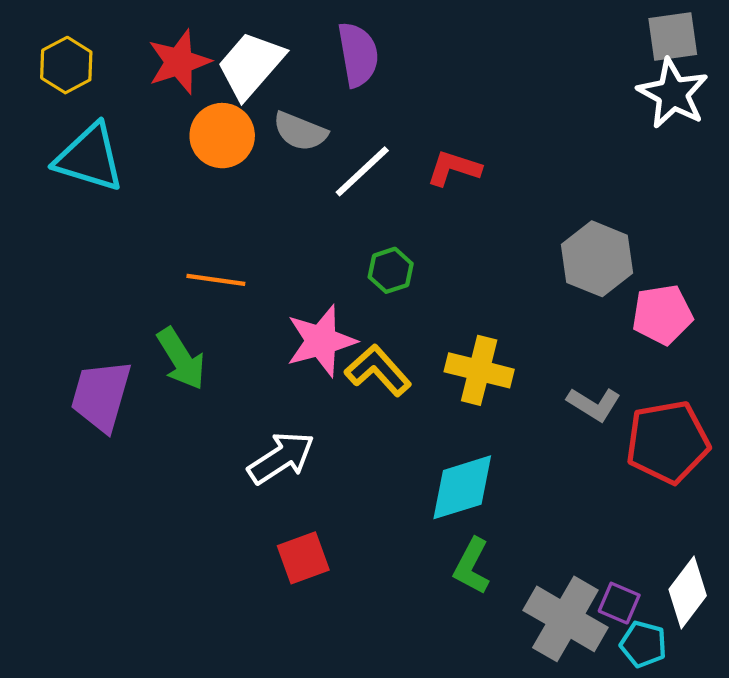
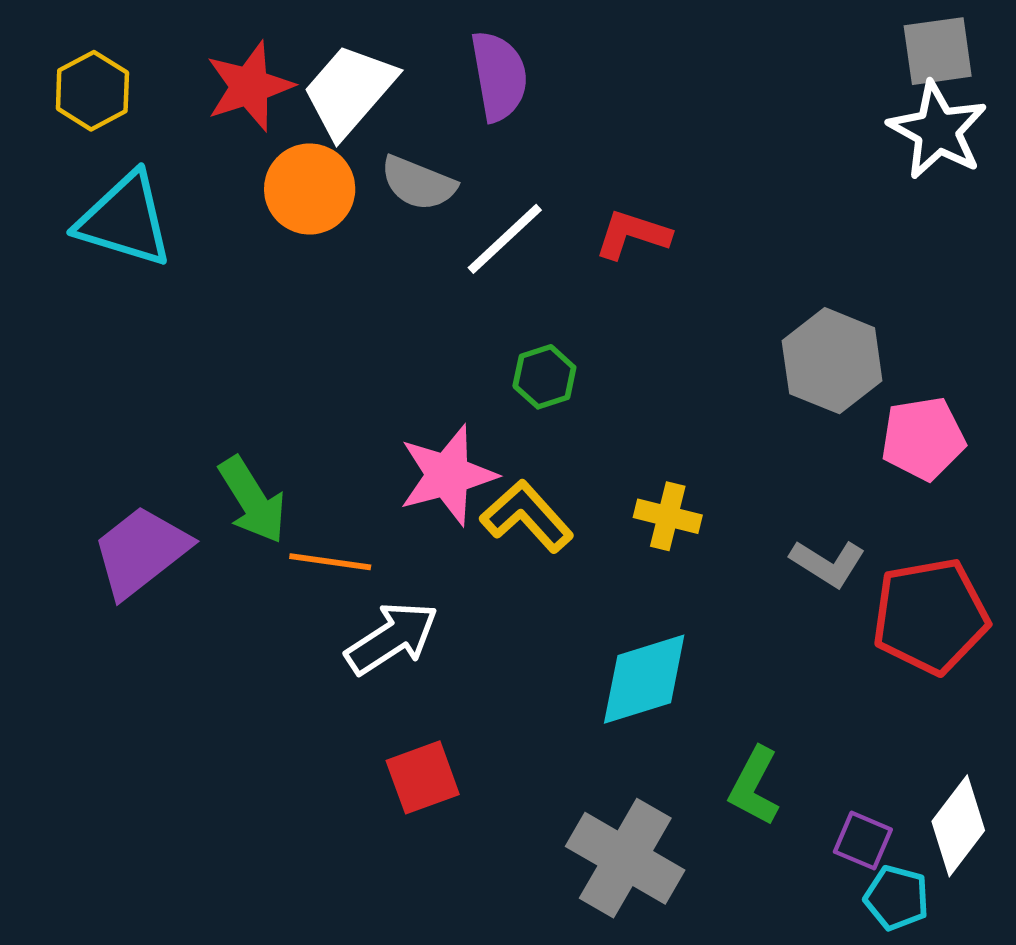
orange line: (216, 280) -> (330, 562), moved
yellow cross: (479, 370) -> (668, 516), size x0.7
purple trapezoid: (101, 396) -> (141, 551), turned 36
green L-shape: (472, 566) -> (754, 786), moved
gray cross: (565, 619) -> (625, 858), moved

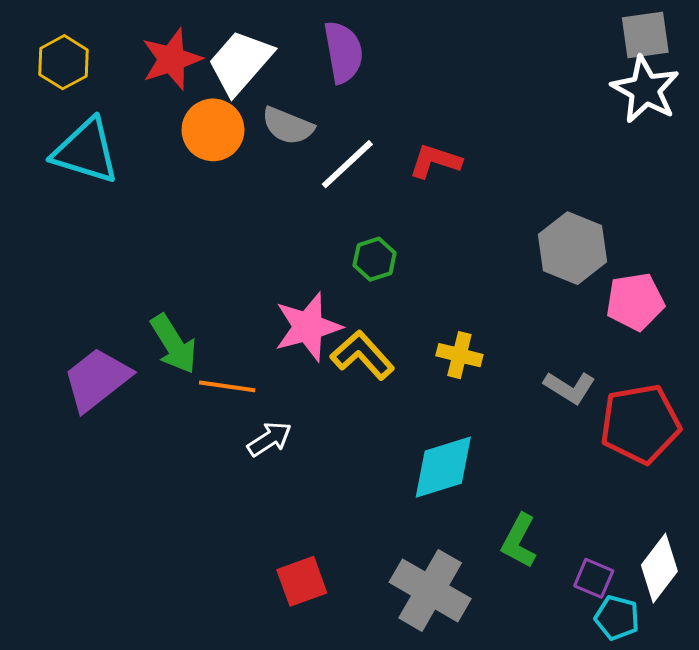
white arrow: (392, 638) -> (270, 439), size x0.7
red square: (423, 777) -> (302, 581), moved

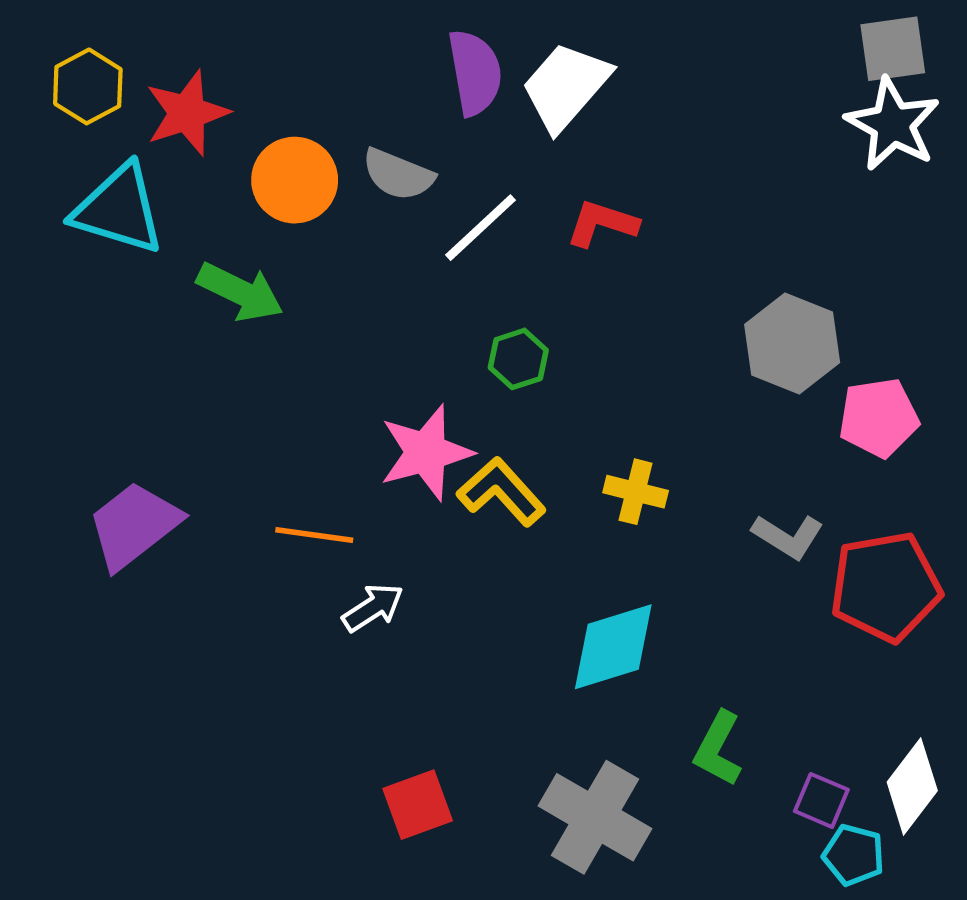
red star: (172, 59) -> (187, 113), moved
white trapezoid: (240, 62) -> (566, 86), moved
green arrow: (174, 344) -> (240, 292), moved, turned -32

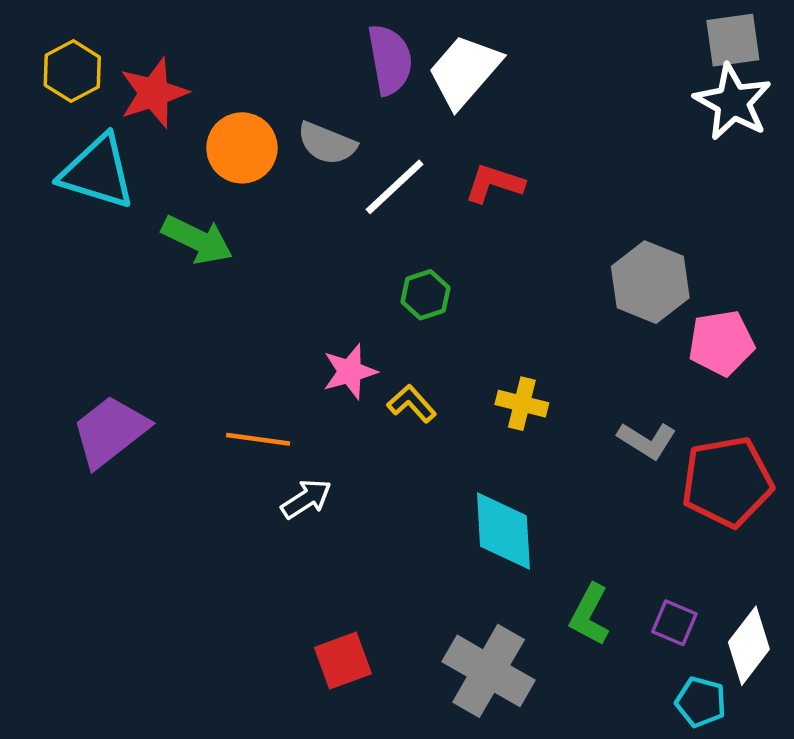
pink star: (426, 453) -> (350, 372), size x0.7
yellow L-shape: (501, 492) -> (412, 404), size x0.7
cyan diamond: (613, 647) -> (503, 531), turned -76
purple square: (821, 800) -> (674, 623), moved

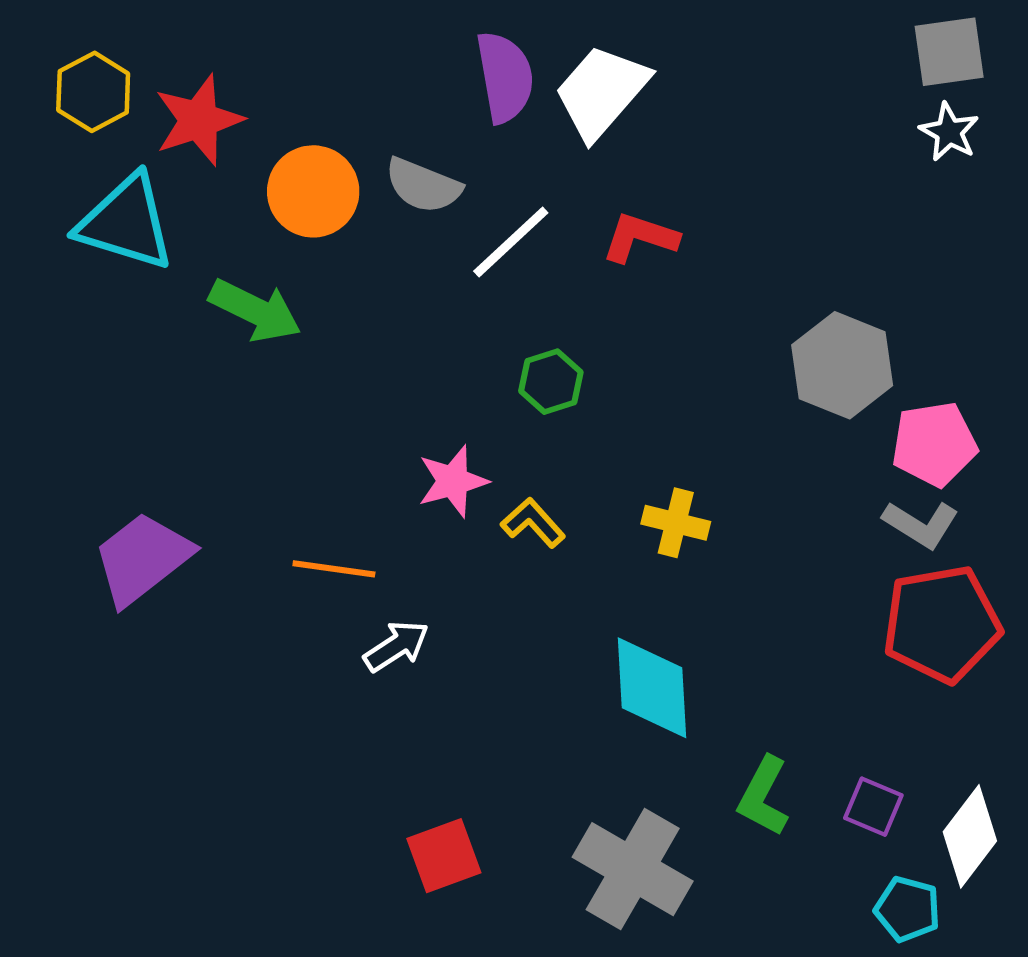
white star: (733, 102) -> (949, 132), size x0.6
gray L-shape: (647, 440) -> (921, 524), moved

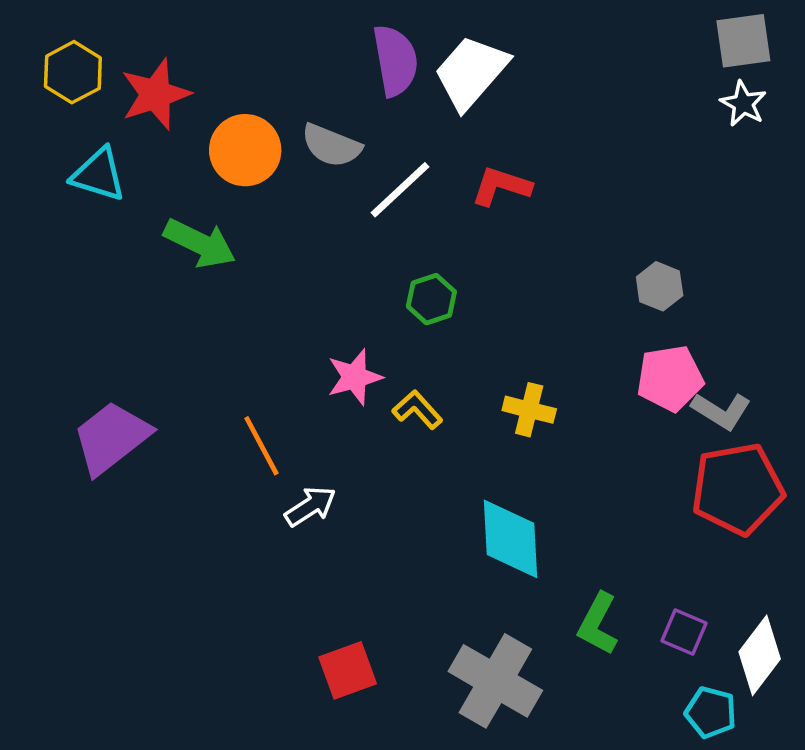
cyan triangle: (126, 223) -> (99, 175), size x0.7
gray hexagon: (842, 365) -> (660, 286), size x0.6
pink pentagon: (934, 444) -> (670, 378), moved
orange line: (334, 569) -> (261, 446), turned 54

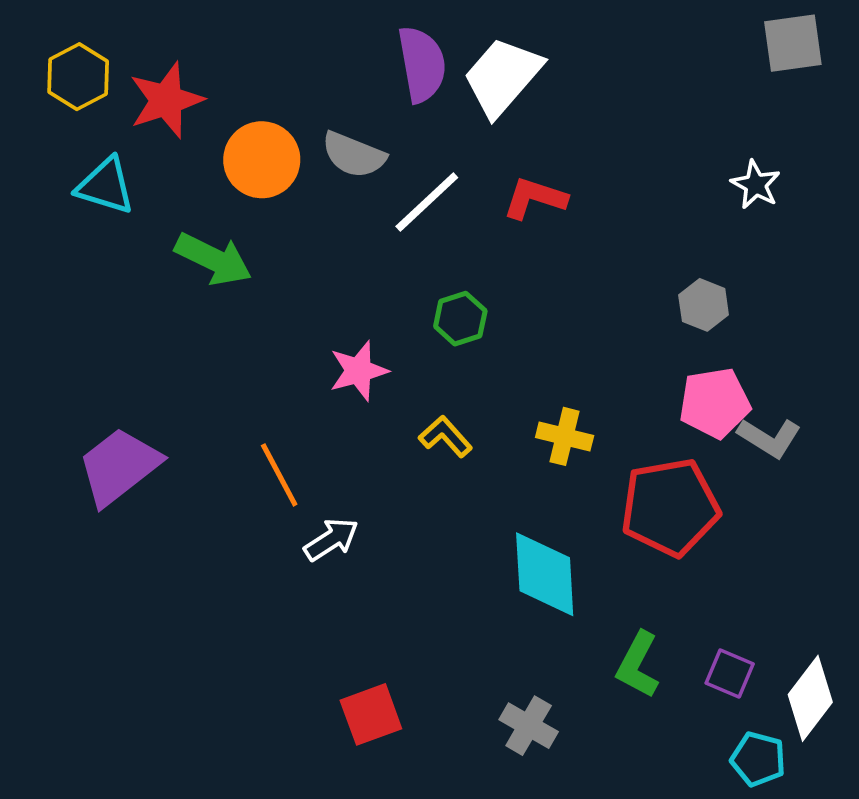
white star: (743, 104) -> (756, 185), moved
pink star: (355, 377) -> (359, 371), moved
red pentagon: (738, 489) -> (670, 507), moved
gray cross: (495, 681) -> (529, 726), size x0.6

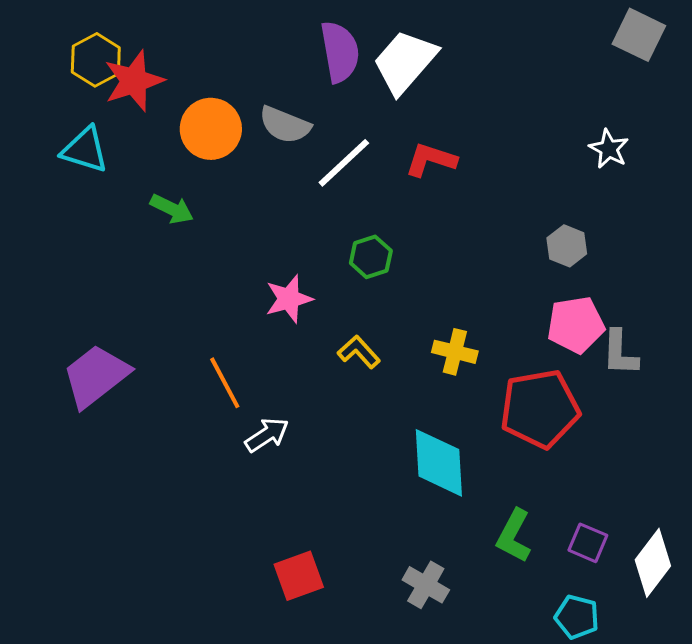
gray square: (793, 43) -> (639, 35), turned 34
yellow hexagon: (78, 77) -> (96, 60), moved
green arrow: (213, 259) -> (172, 209), size x0.7
gray L-shape: (769, 438) -> (620, 353), turned 60
cyan pentagon: (758, 759) -> (577, 617), moved

